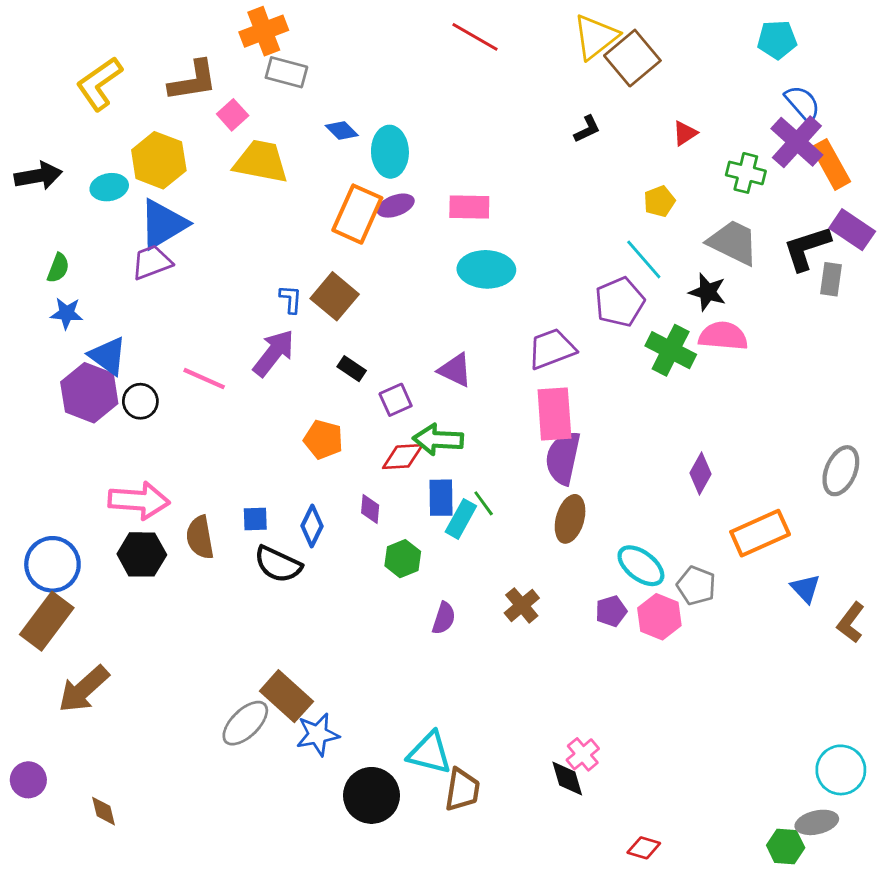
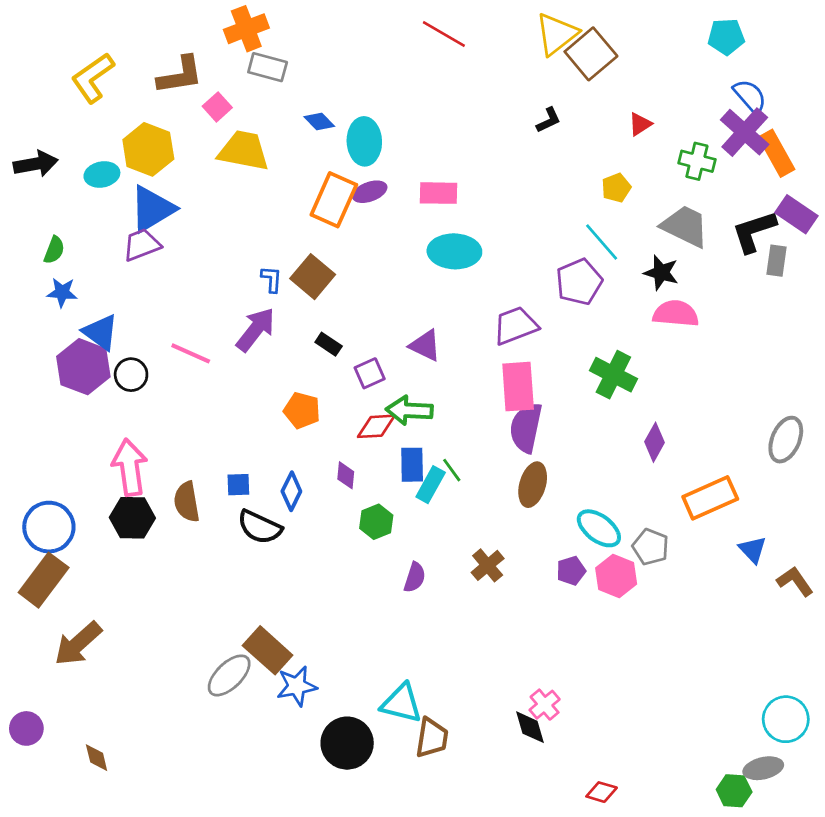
green cross: (671, 350) -> (613, 375), moved
pink arrow: (139, 501) -> (130, 467), turned -102
brown L-shape: (851, 622) -> (795, 581), turned 108

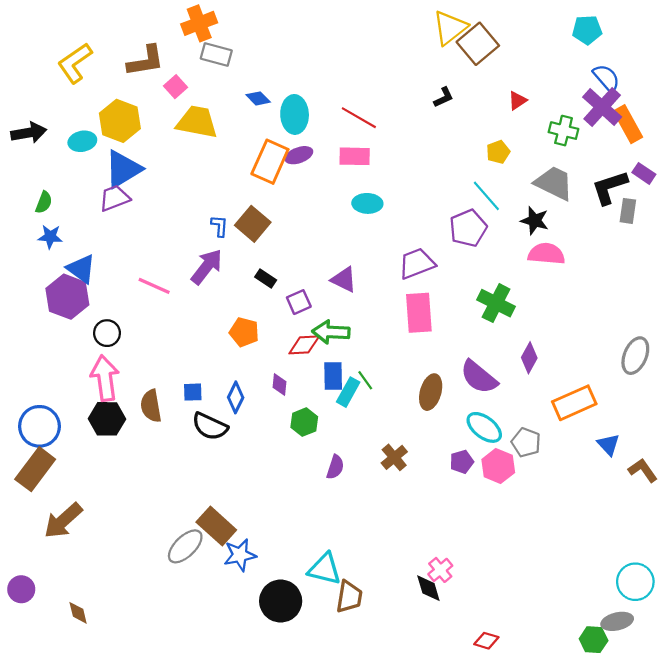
red line: (444, 34) -> (359, 118), moved
purple rectangle: (796, 214) -> (644, 173), size x0.7
cyan ellipse: (454, 251) -> (367, 203), size x0.7
black circle: (131, 375) -> (107, 333), moved
purple semicircle: (526, 428) -> (479, 377), moved, turned -63

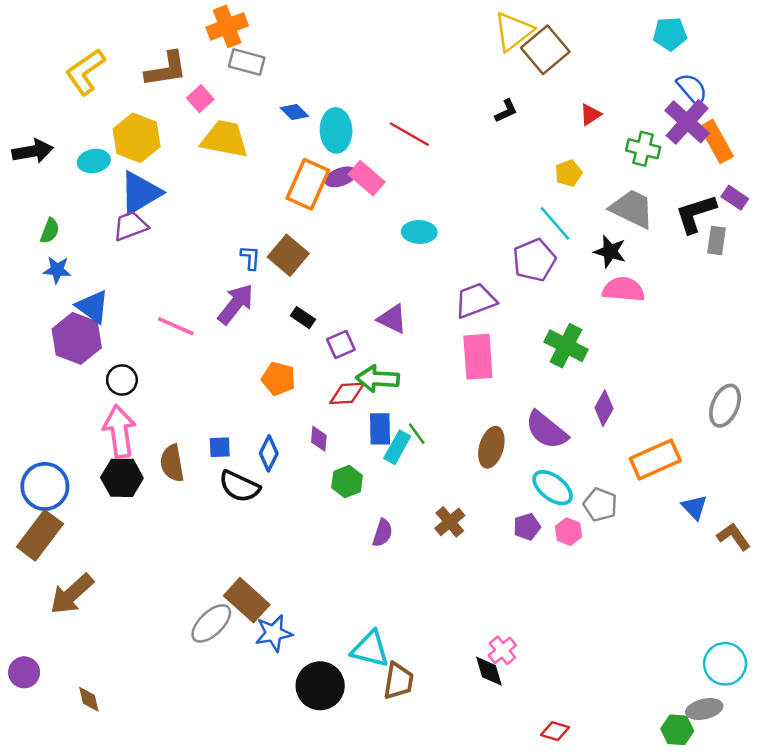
pink rectangle: (355, 156) -> (367, 178), moved, turned 40
pink hexagon: (498, 466) -> (568, 532), size x0.7

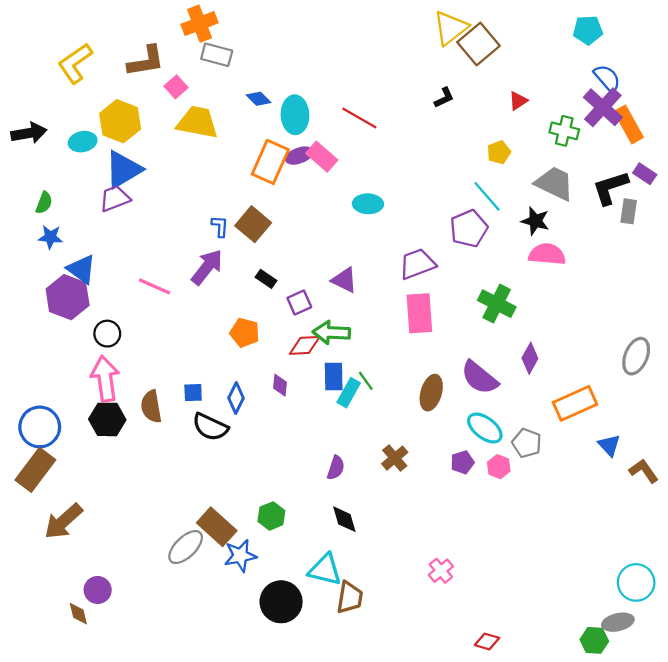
green hexagon: (347, 482) -> (271, 516), moved
black diamond: (489, 671) -> (344, 519), moved
purple circle: (24, 672) -> (98, 590), moved

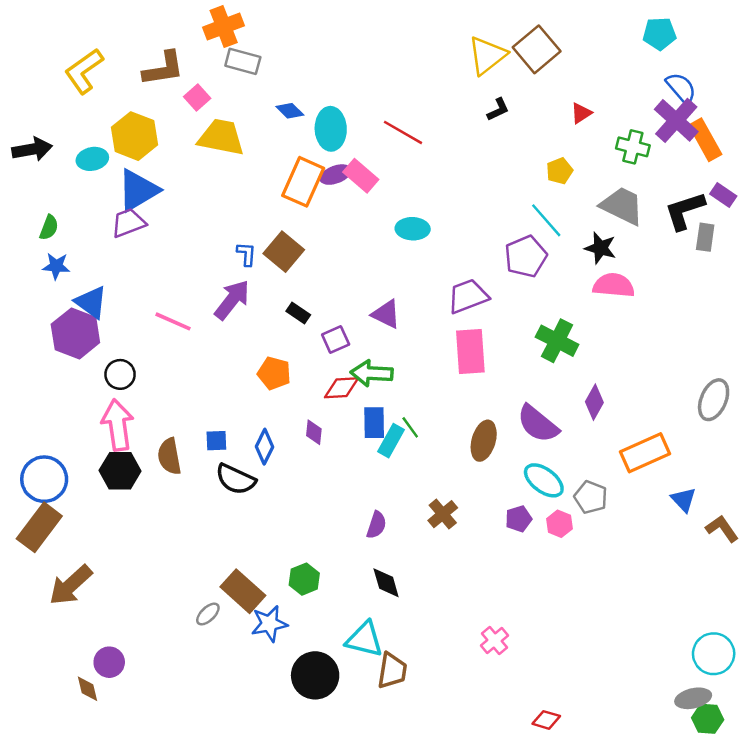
yellow triangle: (451, 28) -> (487, 55), moved
gray ellipse: (186, 547) -> (208, 614), size x0.6
green hexagon: (594, 640) -> (708, 719), moved

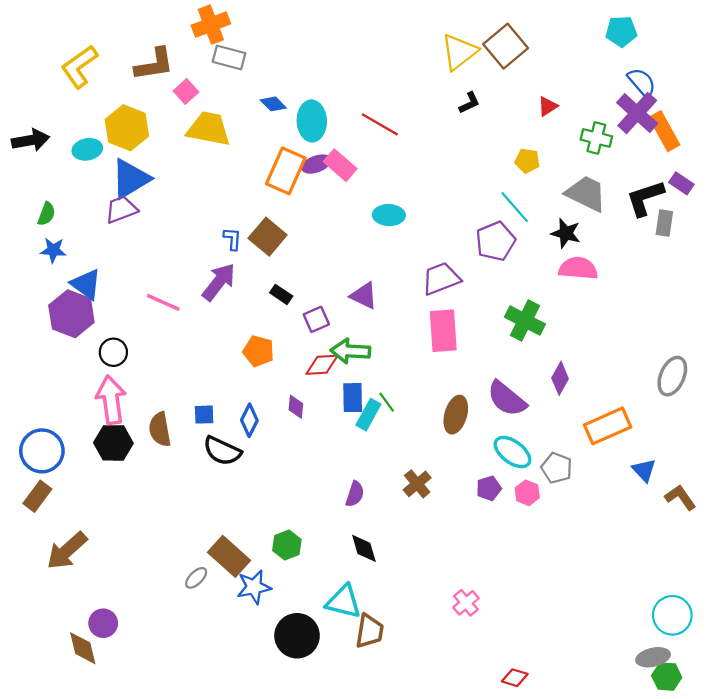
yellow pentagon: (559, 171) -> (527, 161), turned 30
brown rectangle: (39, 527) -> (37, 496), size x0.7
brown diamond: (88, 689) -> (83, 648), size x1.4

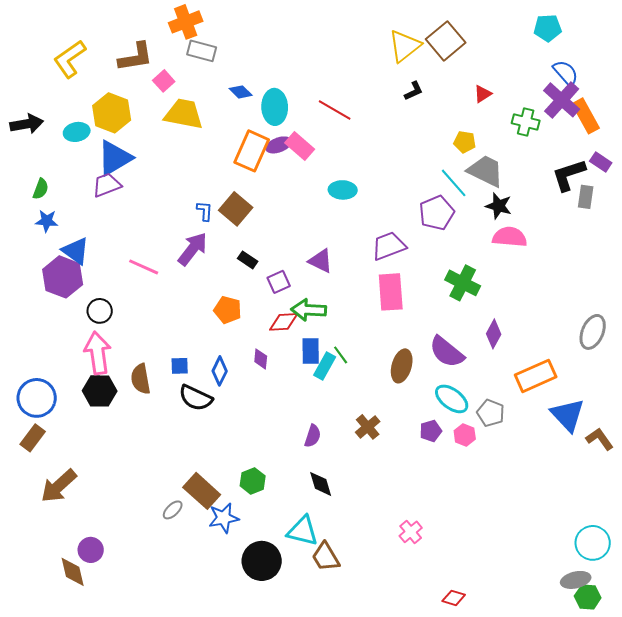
gray trapezoid: (586, 194) -> (486, 171), moved
blue triangle: (644, 470) -> (568, 415), size x1.6
brown trapezoid: (370, 631) -> (326, 557), turned 140

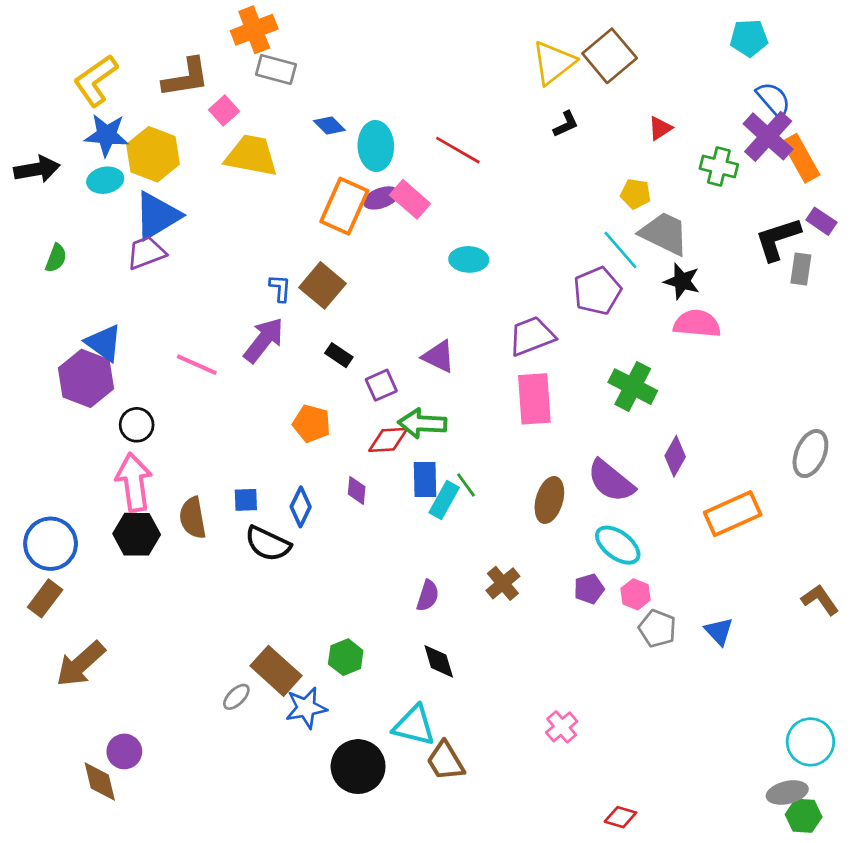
blue star: (47, 221) -> (107, 135), moved, size x1.4
gray pentagon: (491, 413) -> (657, 628), moved
blue triangle: (568, 415) -> (719, 631), moved, size x0.6

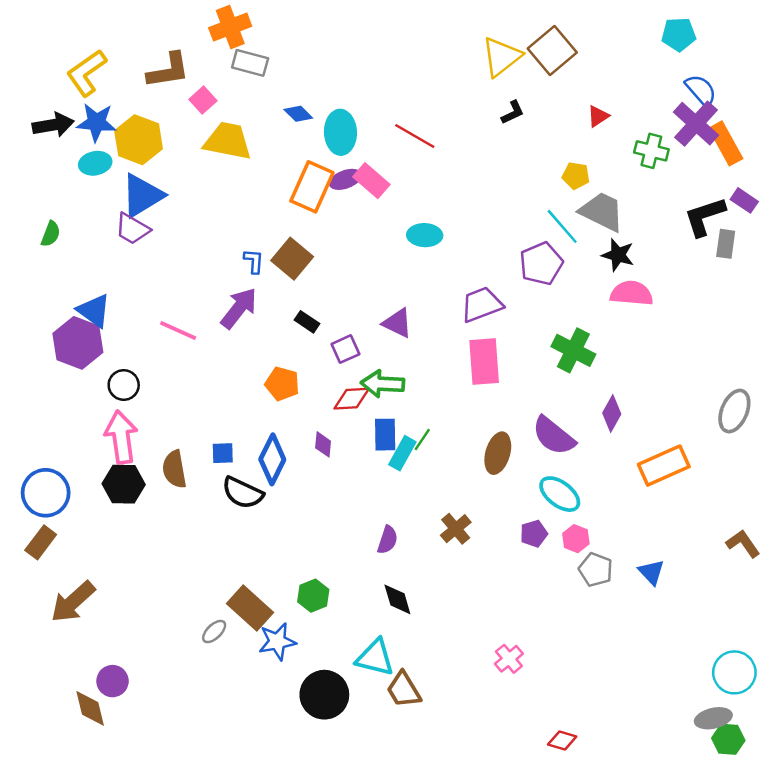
black arrow: (37, 169) -> (53, 125), moved
purple trapezoid: (146, 253) -> (132, 229), turned -129
green line: (466, 485) -> (422, 440), turned 70
blue diamond: (301, 507) -> (272, 459), size x1.4

